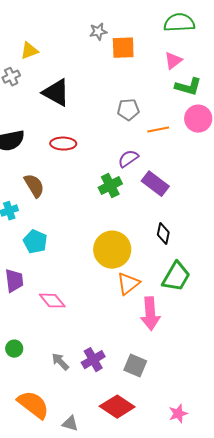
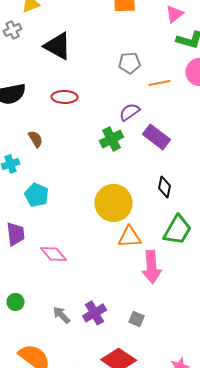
brown semicircle: (34, 186) -> (36, 139), size x0.7
orange triangle: (128, 284) -> (130, 237), turned 35
gray square: (135, 366) -> (137, 319), size x0.7

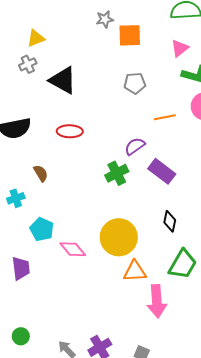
gray cross: (13, 30) -> (28, 64), moved
gray pentagon: (130, 63) -> (135, 83), moved
pink diamond: (54, 254) -> (73, 249), moved

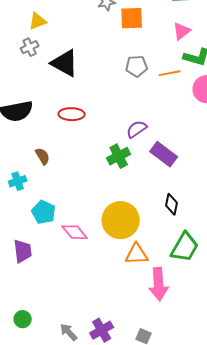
orange line: (165, 117) -> (170, 73), moved

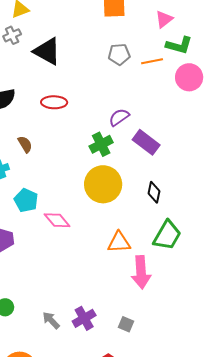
yellow circle: (121, 220) -> (103, 184), moved

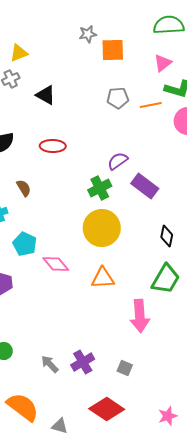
black triangle: (47, 51) -> (46, 95), size x0.7
black diamond: (154, 192) -> (167, 236), moved
orange triangle: (119, 242) -> (103, 278), moved

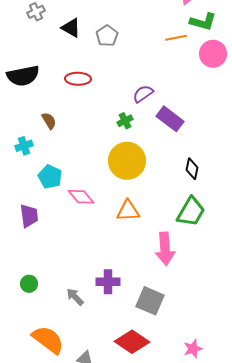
gray pentagon: (118, 98) -> (107, 36), moved, turned -30
green cross: (100, 188) -> (125, 121), size x0.7
purple cross: (83, 362) -> (108, 282), moved, turned 30
gray square: (125, 368) -> (150, 301), size x1.8

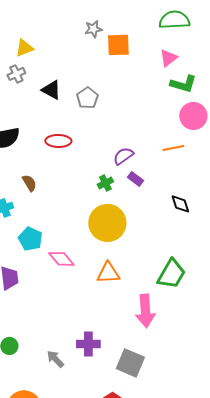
orange line: (176, 38) -> (173, 148), moved
purple rectangle: (170, 119) -> (135, 179), moved, size x0.6
black diamond: (192, 169) -> (180, 204), moved, turned -30

